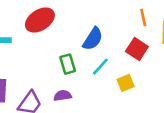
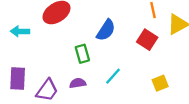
cyan line: (100, 67) -> (113, 76), moved
yellow square: (126, 83) -> (160, 83), moved

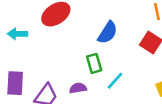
green rectangle: (82, 54) -> (94, 63), moved

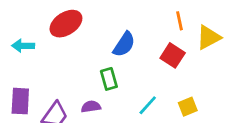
cyan line: (115, 81) -> (148, 105), moved

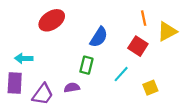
cyan arrow: (23, 46) -> (24, 58), moved
green rectangle: (109, 79) -> (86, 65), turned 30
cyan line: (148, 105) -> (121, 74), moved

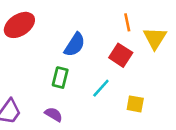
yellow triangle: (167, 32) -> (155, 38), turned -30
purple semicircle: (72, 88) -> (54, 114), moved, turned 40
yellow square: (150, 88) -> (135, 104), turned 32

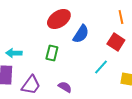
red ellipse: (19, 25) -> (59, 19), moved
green rectangle: (60, 78) -> (52, 53), moved

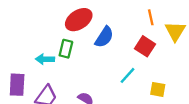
cyan arrow: (14, 53) -> (45, 59), moved
green rectangle: (52, 53) -> (66, 49), moved

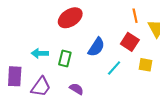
blue semicircle: (104, 37) -> (96, 47), moved
green rectangle: (66, 49) -> (65, 59), moved
yellow square: (158, 89) -> (145, 65), moved

